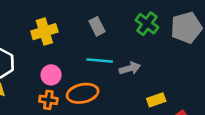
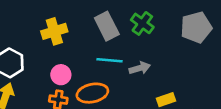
green cross: (147, 24) -> (142, 23), moved
gray rectangle: (97, 26) -> (107, 26), size x1.5

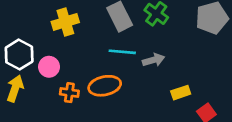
pink circle: (61, 75) -> (49, 67), moved

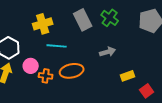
cyan line: (122, 52) -> (57, 46), moved
pink circle: (49, 67) -> (31, 66), moved

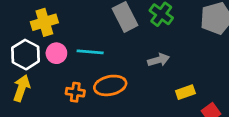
yellow cross: (43, 24) -> (44, 22), moved
pink circle: (31, 66) -> (56, 53), moved

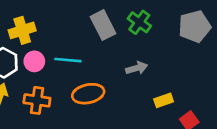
orange cross: (75, 92) -> (37, 100), moved, size x1.4

